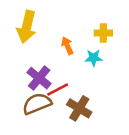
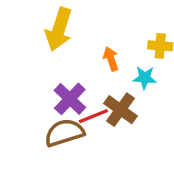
brown cross: (79, 108) -> (120, 110), moved

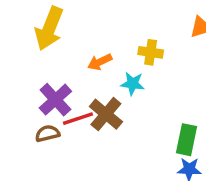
orange arrow: (111, 59) -> (100, 62), turned -100
brown semicircle: (64, 133) -> (47, 133), size x0.6

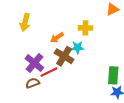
yellow arrow: (49, 28) -> (25, 22), size x0.7
brown cross: (106, 114) -> (64, 56), moved

